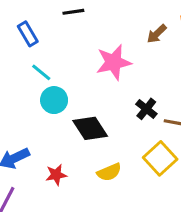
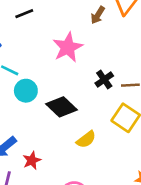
black cross: (146, 109) -> (104, 79), turned 30
red star: (56, 175) -> (32, 160), moved

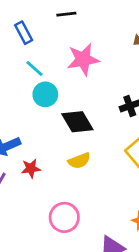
pink star: (68, 47) -> (83, 59), moved
yellow semicircle: (86, 139) -> (79, 161), moved

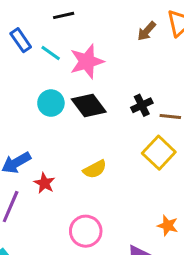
cyan line: (35, 69) -> (51, 53), moved
black diamond: (77, 122) -> (89, 105), moved
red star: (31, 168) -> (44, 183), turned -30

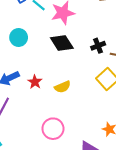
cyan circle: (51, 103) -> (19, 37), moved
red star: (44, 183) -> (35, 82), moved

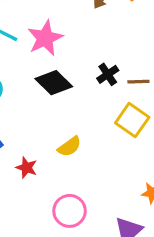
red star: (35, 82) -> (27, 168), moved

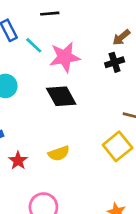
black cross: (108, 74) -> (115, 62), moved

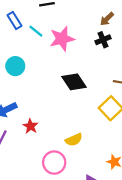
black diamond: (61, 96) -> (74, 82), moved
yellow semicircle: (59, 153) -> (74, 140), moved

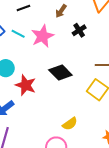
brown arrow: (107, 19) -> (61, 11), moved
red star: (30, 126) -> (26, 85), moved, size x1.5

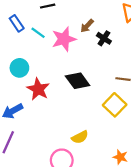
brown arrow: (61, 11) -> (87, 26), moved
black cross: (79, 30) -> (104, 38), turned -32

